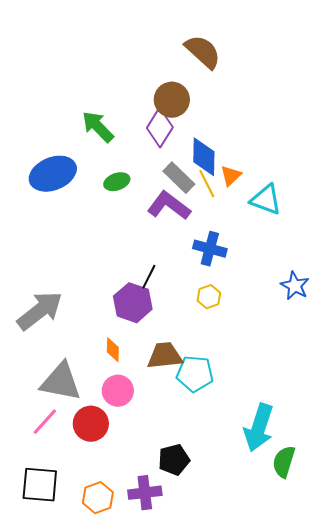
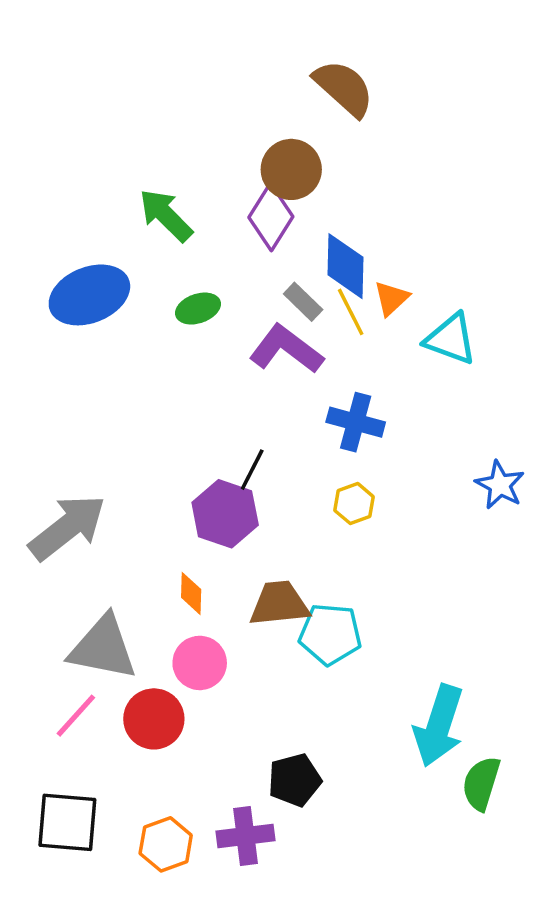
gray rectangle: (179, 178) -> (303, 302), size x0.7

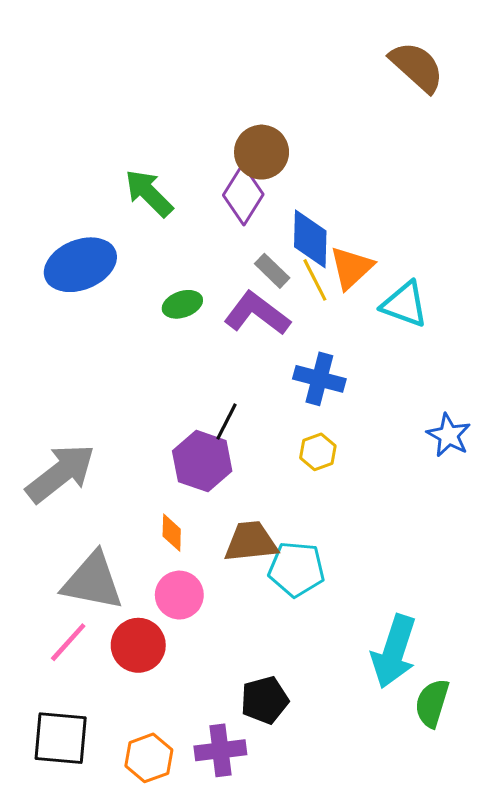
brown semicircle: (344, 88) -> (417, 67), moved
orange triangle: (391, 298) -> (351, 268), size x1.4
green ellipse: (198, 309) -> (182, 304), moved

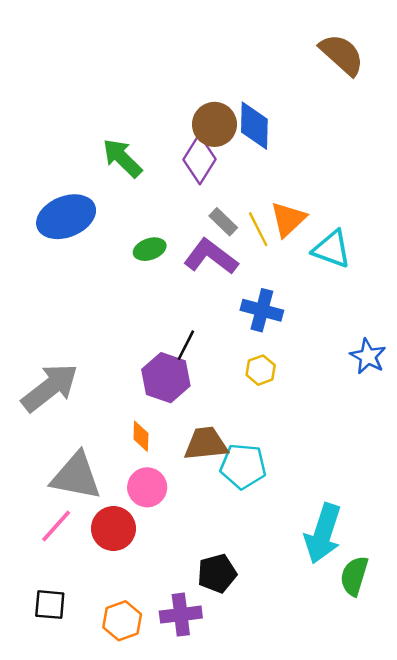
blue diamond: (310, 239) -> (254, 126), moved
black square: (61, 738) -> (50, 605), size x0.7

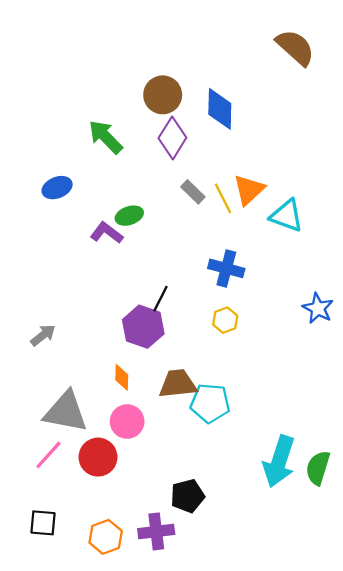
brown circle: (214, 124) -> (163, 95), moved
blue ellipse: (66, 217) -> (57, 188), size x0.6
purple L-shape: (211, 257) -> (107, 233), moved, size x0.7
gray arrow: (50, 388) -> (43, 335), size x0.5
green semicircle: (354, 576) -> (318, 468), moved

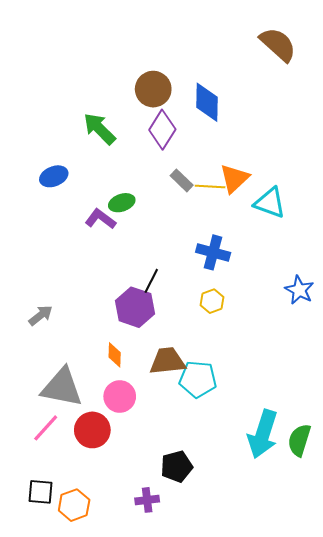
yellow line: (223, 198) -> (210, 186), turned -60
purple cross: (156, 531) -> (147, 500), size x0.7
orange hexagon: (106, 537) -> (74, 505), moved

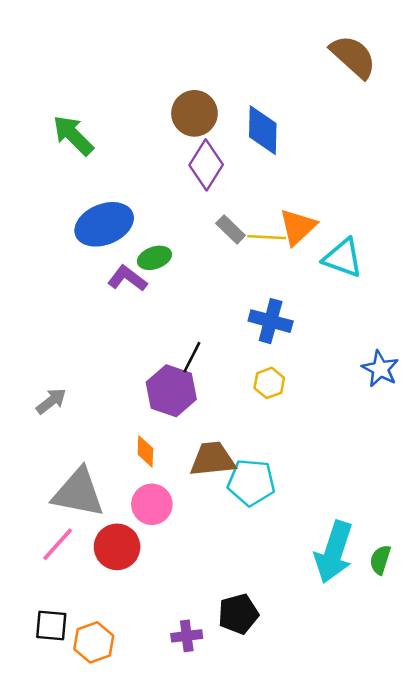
green arrow: (99, 129) -> (73, 135), moved
blue ellipse: (54, 176) -> (104, 224), moved, size x1.6
green semicircle: (299, 440) -> (380, 560), size x0.7
black pentagon: (177, 467) -> (238, 614), moved

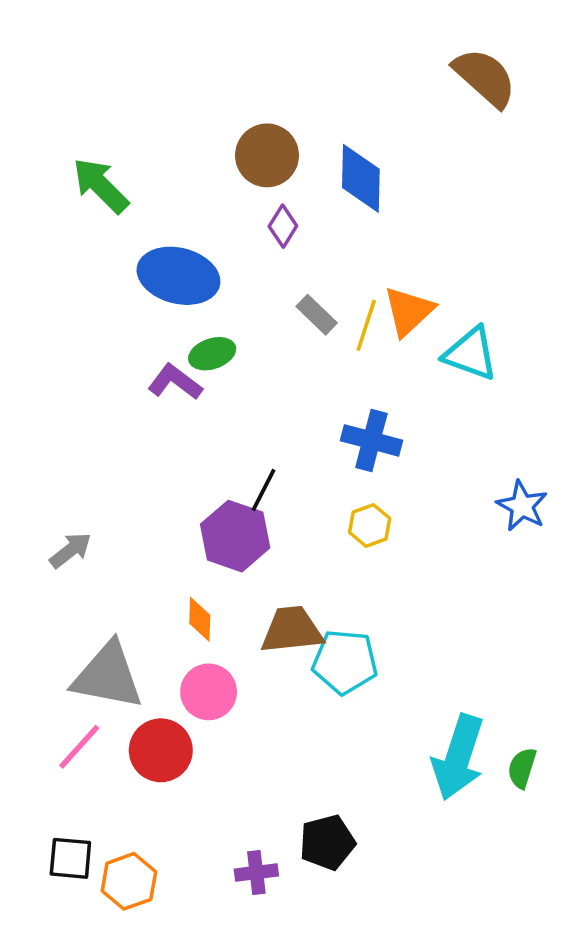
purple diamond: (206, 165) -> (283, 226), size x0.6
blue ellipse: (104, 224) -> (178, 276), moved, turned 36
yellow line: (267, 237) -> (366, 325), turned -75

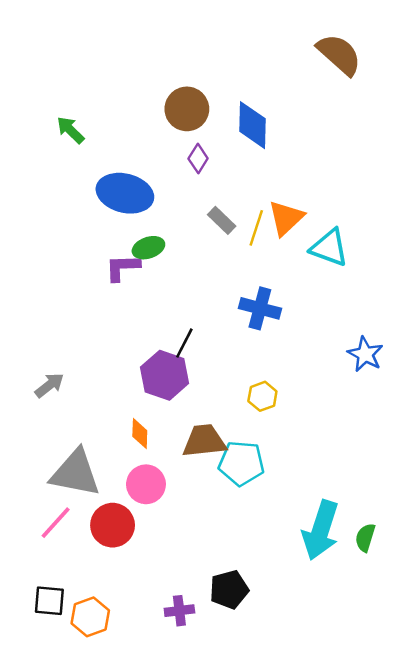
green arrow: (101, 185) -> (70, 130), size x0.7
purple L-shape: (175, 382) -> (122, 267), turned -39
yellow hexagon: (370, 525) -> (262, 396), moved

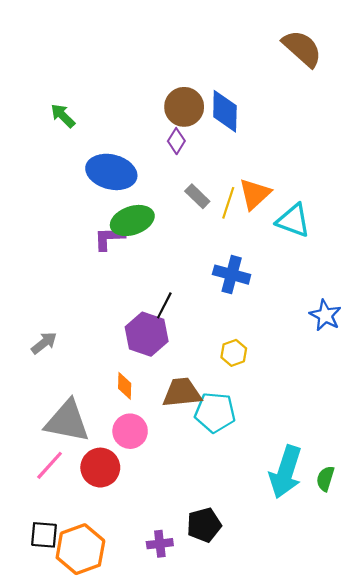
brown circle: (187, 109) -> (184, 107), moved
green ellipse: (148, 248) -> (132, 220), size x1.5
orange hexagon: (90, 617) -> (80, 549), size x1.4

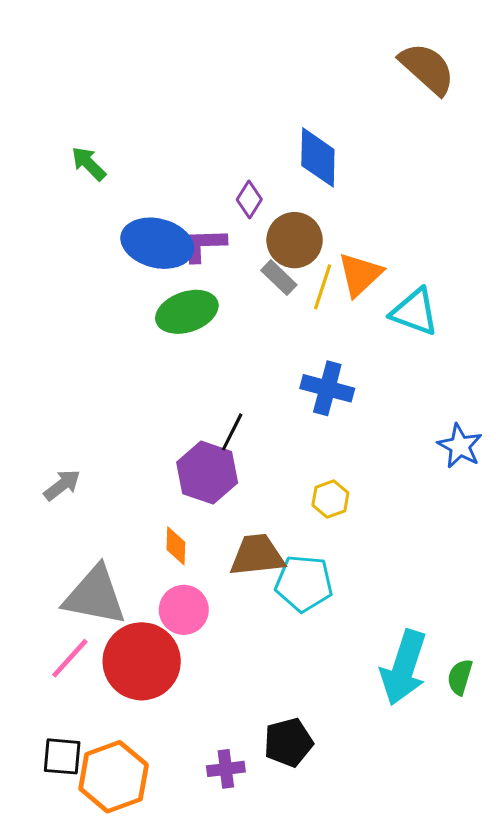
brown circle: (184, 107) -> (295, 240), moved
purple L-shape: (109, 238) -> (204, 245), moved
red circle: (100, 468) -> (142, 661), size x1.4

